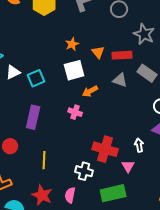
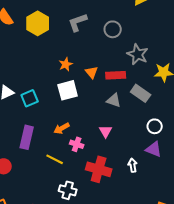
orange arrow: (90, 91) -> (62, 128), moved
pink cross: (75, 112) -> (77, 144), moved
yellow line: (44, 160) -> (55, 159), moved, turned -66
pink triangle: (128, 166) -> (106, 131), moved
white cross: (84, 171) -> (68, 190), moved

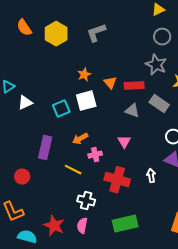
gray circle: (113, 29) -> (162, 37), moved
cyan square: (30, 98) -> (61, 109), moved
pink cross: (77, 144) -> (95, 155), turned -32

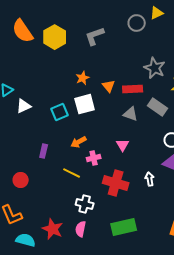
orange semicircle: (24, 28) -> (23, 31), size x1.4
gray circle: (162, 37) -> (137, 23), moved
purple rectangle: (45, 148) -> (44, 151), size x0.6

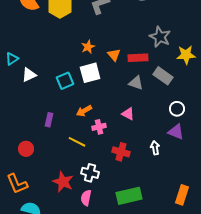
pink triangle: (123, 145) -> (128, 114), turned -32
red cross: (116, 183) -> (121, 152), size x0.7
red star: (53, 229) -> (63, 182), moved

